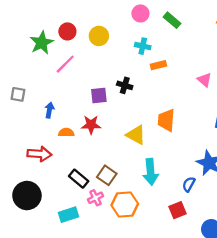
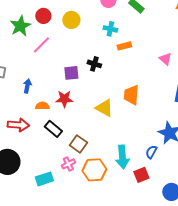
cyan arrow: (151, 172) -> (122, 157), moved
black rectangle: (79, 179) -> (53, 129), moved

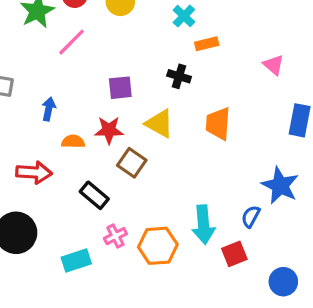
cyan cross: (110, 29) -> (184, 16), turned 32
black cross: (94, 64) -> (179, 76), moved
yellow triangle: (104, 108) -> (159, 124), moved
black rectangle: (53, 129) -> (94, 195), moved
brown square: (78, 144) -> (132, 163), moved

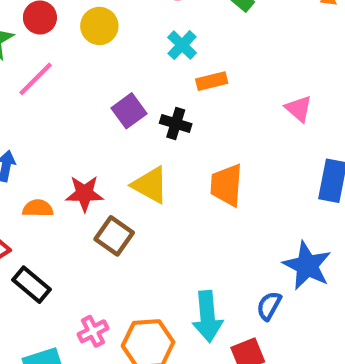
purple square: (120, 88) -> (129, 111), moved, turned -30
black rectangle: (94, 195) -> (31, 285), moved

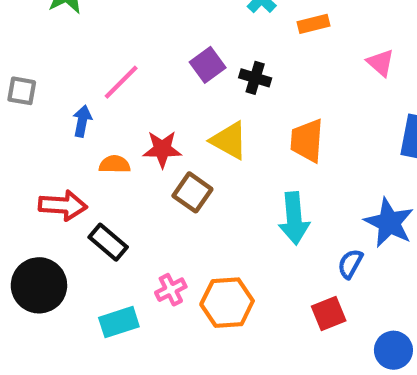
pink line: (36, 79) -> (121, 82), moved
orange rectangle: (212, 81) -> (313, 24), moved
cyan arrow: (207, 316) -> (294, 218), moved

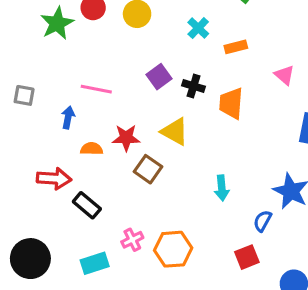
pink line: (121, 82) -> (96, 89), turned 56
orange trapezoid: (307, 141) -> (231, 103), moved
cyan arrow: (294, 218) -> (222, 188), size x0.7
black circle: (39, 285) -> (30, 259), moved

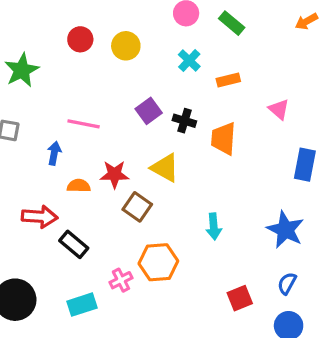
green star: (57, 23) -> (22, 70), moved
blue semicircle: (263, 221) -> (287, 283), moved
orange hexagon: (173, 249) -> (158, 262), moved

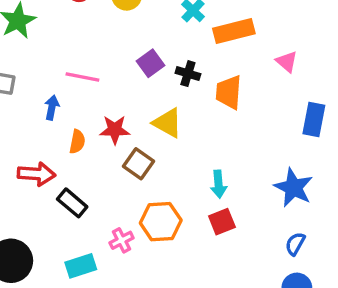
orange rectangle: (228, 80) -> (234, 31), size x1.6
orange semicircle: (79, 186) -> (77, 142), turned 100
red square: (240, 298) -> (222, 222), moved

